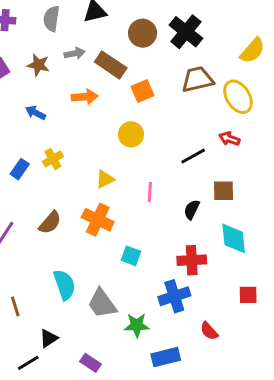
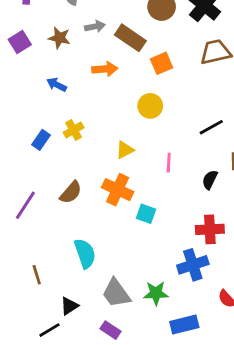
cyan square: (131, 256) -> (146, 214), moved
gray trapezoid: (102, 304) -> (116, 293), moved

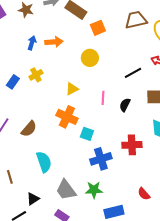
orange arrow: (105, 69) -> (54, 42), moved
blue arrow: (57, 85) -> (32, 43), moved, turned 80
black semicircle: (210, 180) -> (125, 105), moved
brown semicircle: (71, 192) -> (29, 129), moved
blue cross: (193, 265) -> (101, 159), moved

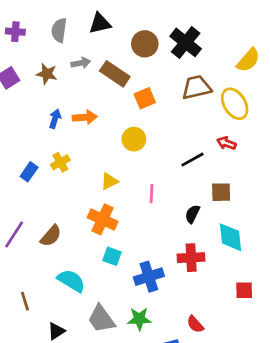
black semicircle: (125, 105) -> (192, 214), moved
cyan square: (87, 134) -> (112, 256), moved
cyan semicircle: (44, 162) -> (71, 281), turned -40
red semicircle: (144, 194) -> (195, 324), moved

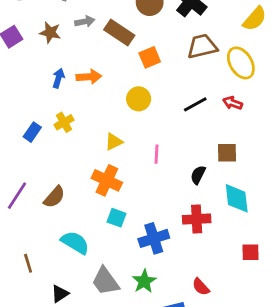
black line: (192, 160) -> (195, 104), moved
green star: (139, 319) -> (144, 281), turned -30

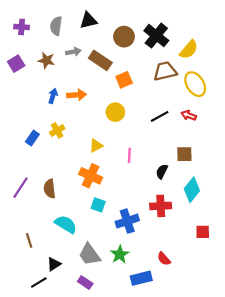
yellow semicircle: (255, 19) -> (189, 50), moved
brown semicircle: (54, 197) -> (50, 189), turned 132
cyan diamond: (237, 198) -> (192, 190), turned 45

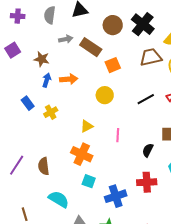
brown star: (46, 60) -> (42, 59), moved
blue rectangle: (32, 138) -> (28, 103), moved, turned -72

